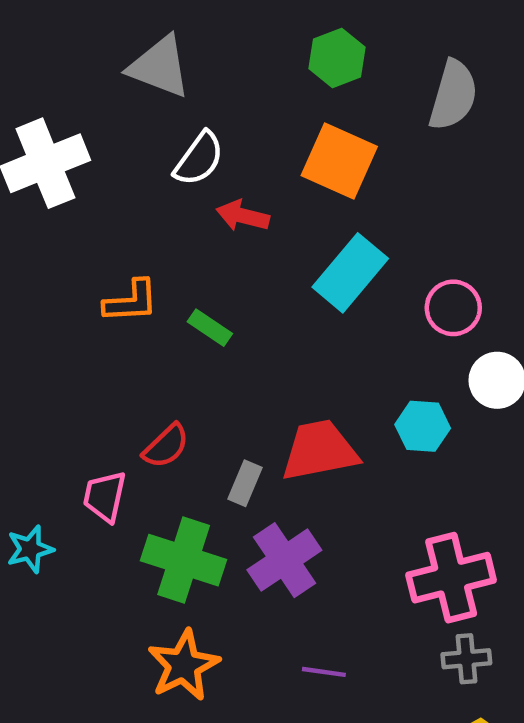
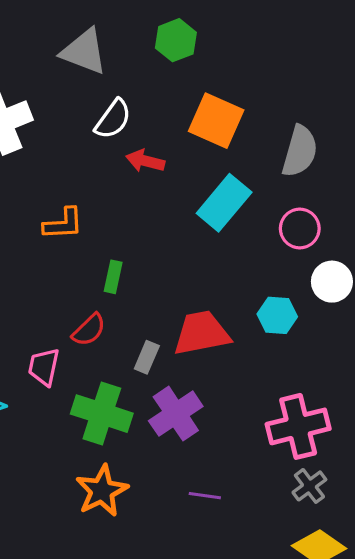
green hexagon: (337, 58) -> (176, 40), moved
gray semicircle: (453, 95) -> (300, 151), moved
green rectangle: (210, 328) -> (113, 277), moved, turned 68
gray cross: (466, 659) -> (309, 486), turned -32

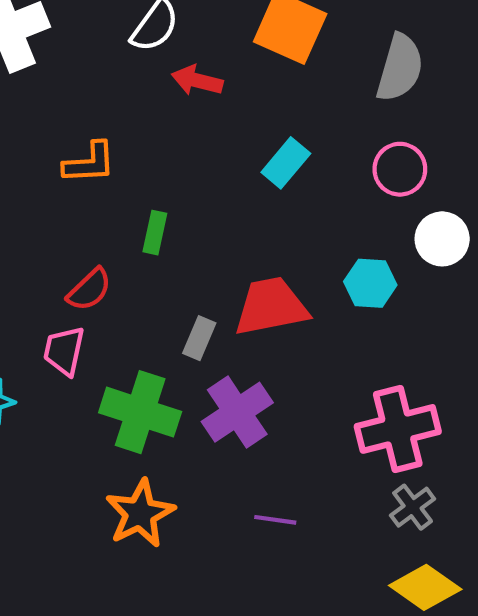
cyan rectangle: (224, 203) -> (286, 163), moved, size x0.7
red semicircle: (89, 330) -> (89, 290), moved

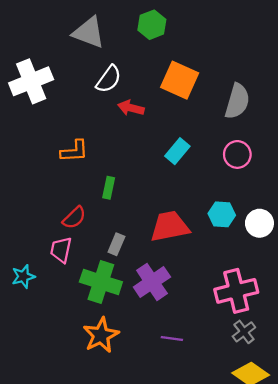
white circle: (442, 239) -> (259, 223), moved
gray rectangle: (199, 338) -> (116, 244), moved

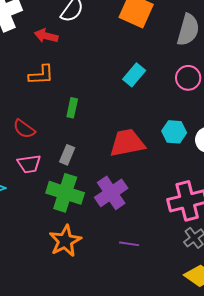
red arrow: (131, 108) -> (46, 36), moved
red semicircle: (74, 218) -> (24, 129), moved, turned 80
gray rectangle: (116, 244) -> (67, 155), moved
pink trapezoid: (61, 250) -> (29, 164), turned -110

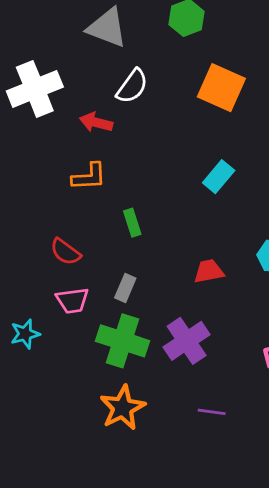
green rectangle: (72, 108) -> (132, 223), turned -30
red trapezoid: (127, 143) -> (209, 271), size x0.6

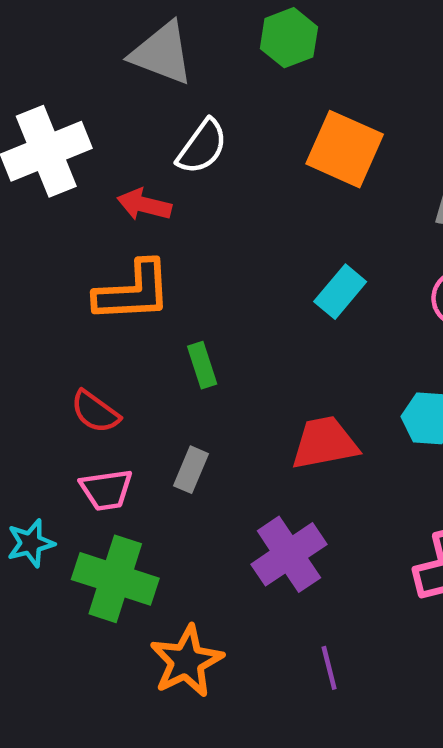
orange L-shape: (89, 177) -> (133, 292), size x1.4
red trapezoid: (209, 271) -> (325, 443), size x1.4
green cross: (123, 341) -> (115, 579), moved
purple line: (212, 412) -> (329, 668), turned 68

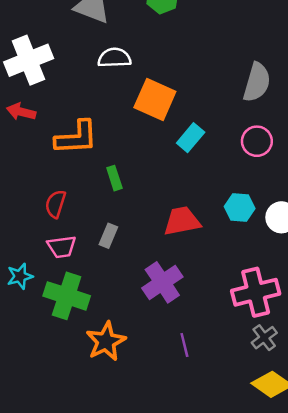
white semicircle: (202, 147) -> (114, 58), turned -128
orange square: (345, 149) -> (155, 99), moved
red arrow: (144, 205) -> (21, 112), moved
red semicircle: (95, 412) -> (56, 204), turned 72

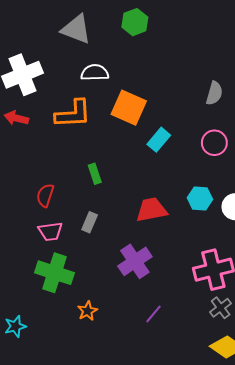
gray semicircle: (257, 82) -> (214, 93), size x0.7
orange L-shape: (76, 138) -> (73, 114), moved
cyan star: (20, 276) -> (15, 326), moved
orange star: (106, 341) -> (88, 311), size x0.6
purple line: (184, 345) -> (154, 314), turned 54

